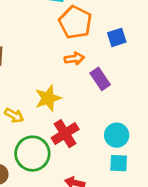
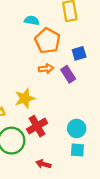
purple rectangle: (100, 79) -> (68, 74), moved

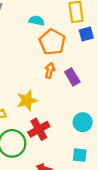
blue square: (79, 53) -> (86, 34), moved
orange arrow: (46, 69) -> (50, 70), turned -72
cyan circle: (77, 128) -> (83, 122), moved

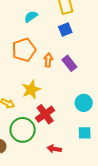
cyan semicircle: (37, 21) -> (31, 17), turned -40
blue square: (86, 34) -> (65, 29), moved
orange pentagon: (52, 42) -> (24, 50), moved, turned 30

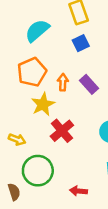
cyan semicircle: (31, 17) -> (37, 31), size x1.5
yellow star: (31, 90) -> (43, 104), moved
red cross: (45, 114) -> (62, 131), moved

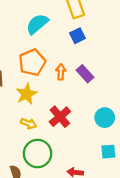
yellow star: (43, 104) -> (26, 94), moved
yellow arrow: (17, 139) -> (29, 124), moved

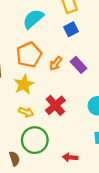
orange arrow: (61, 72) -> (56, 63), turned -144

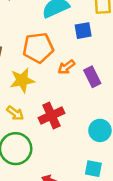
blue square: (71, 29) -> (83, 31), moved

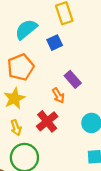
orange arrow: (66, 67) -> (58, 95), moved, turned -70
yellow arrow: (15, 113) -> (16, 128), turned 49

